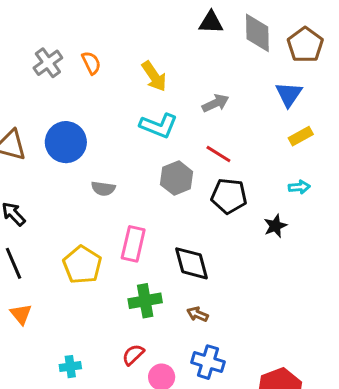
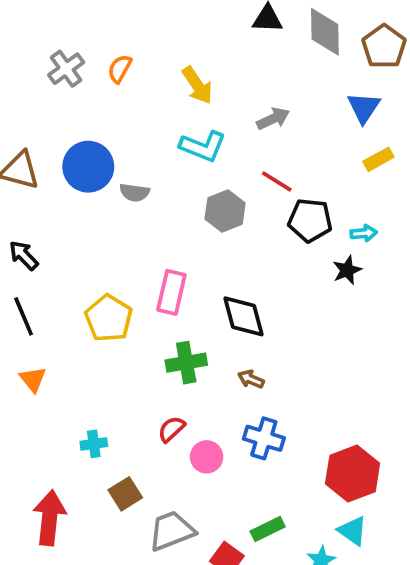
orange semicircle: (91, 63) -> (120, 69), turned -125
cyan arrow: (299, 187) -> (364, 233), moved
gray semicircle: (103, 188) -> (134, 193), moved
black pentagon: (229, 196) -> (310, 220), moved

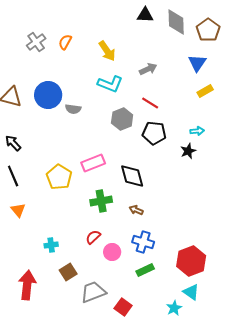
black pentagon: (310, 220) -> (154, 133), moved
pink rectangle: (171, 292) -> (93, 163), turned 55
green rectangle: (268, 529) -> (145, 270), moved

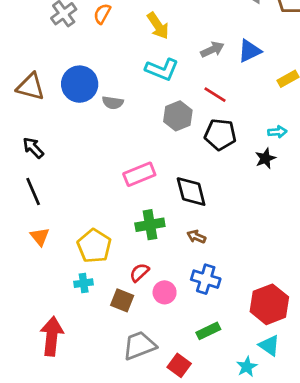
blue triangle: (197, 63) -> (249, 51), moved, turned 30
yellow pentagon: (59, 177) -> (94, 246), moved
green rectangle: (145, 270) -> (208, 331), moved
brown square: (68, 272) -> (122, 300), moved, turned -36

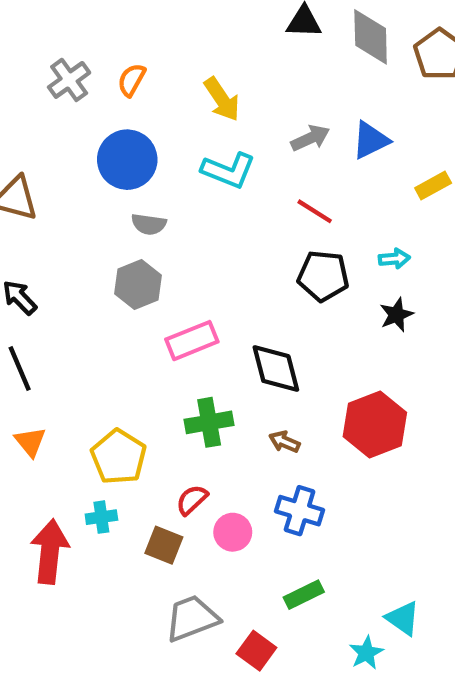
blue circle: (80, 84) -> (127, 160), moved
gray hexagon: (178, 116) -> (138, 285), moved
cyan arrow: (277, 132) -> (394, 259), moved
red hexagon: (269, 304) -> (375, 425), moved
red arrow: (52, 336) -> (50, 552), moved

